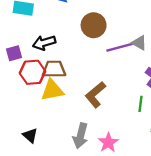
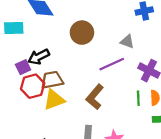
purple line: (120, 47) -> (112, 64), moved
purple square: (14, 53) -> (23, 67), moved

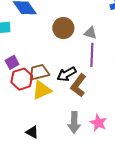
gray triangle: (127, 42) -> (90, 33), moved
black arrow: (39, 57) -> (67, 74), moved
purple line: (112, 64) -> (92, 55), turned -60

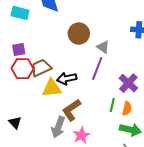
brown trapezoid: (39, 72) -> (41, 68), turned -30
brown L-shape: (78, 85) -> (71, 110), moved
yellow triangle: (42, 90) -> (52, 88), moved

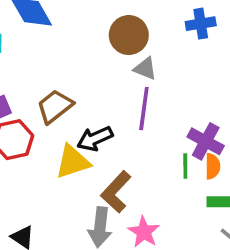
brown circle: (79, 34) -> (129, 35), moved
brown trapezoid: (41, 68) -> (55, 106), moved
purple cross: (128, 83) -> (206, 141), moved

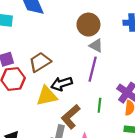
green line: (185, 166) -> (99, 105), moved

